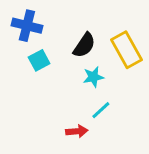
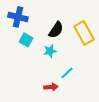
cyan square: (39, 60) -> (26, 40), turned -32
cyan star: (93, 77) -> (50, 51), moved

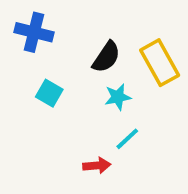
cyan square: (26, 40) -> (49, 93), moved
cyan star: (50, 51) -> (118, 97), moved

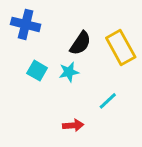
cyan star: (118, 97) -> (69, 72), moved
cyan line: (127, 139) -> (108, 101), moved

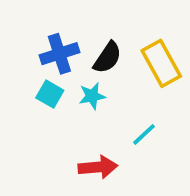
blue cross: (26, 24) -> (59, 54), moved, turned -32
red arrow: (73, 125) -> (98, 167), size x1.4

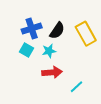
cyan line: (144, 134) -> (76, 87), moved
red arrow: (98, 167) -> (52, 72), moved

